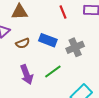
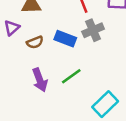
gray cross: (75, 47) -> (93, 30), moved

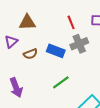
purple arrow: (40, 80) -> (16, 88), moved

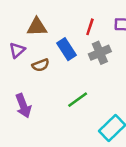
red line: (71, 22) -> (90, 27), turned 40
blue rectangle: (56, 51) -> (67, 49), moved, turned 36

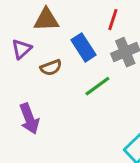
green line: (78, 100) -> (97, 86), moved

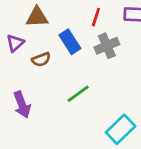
green line: (97, 86) -> (78, 94), moved

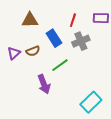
purple triangle: (15, 43) -> (14, 53), moved
green line: (78, 94) -> (60, 65), moved
purple arrow: (22, 105) -> (44, 84), moved

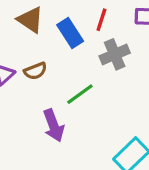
brown triangle: (30, 20) -> (30, 20), turned 36
blue rectangle: (54, 38) -> (70, 33), moved

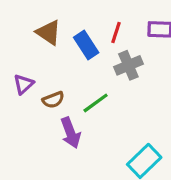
brown semicircle: (35, 71) -> (53, 100), moved

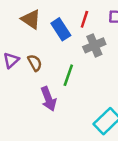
brown semicircle: (53, 100) -> (35, 63), moved, turned -98
green line: (96, 103) -> (68, 75), turned -35

